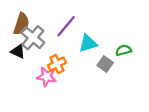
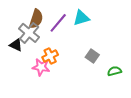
brown semicircle: (21, 24) -> (36, 19), moved
cyan triangle: (88, 43) -> (81, 18), moved
green semicircle: (123, 50) -> (114, 71), moved

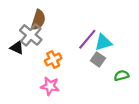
cyan triangle: (81, 18) -> (103, 42), moved
purple line: (58, 23) -> (87, 39), moved
pink star: (41, 67) -> (50, 86), moved

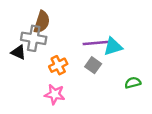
gray cross: (31, 35) -> (34, 38), turned -30
purple line: (87, 39) -> (95, 43), turned 45
gray square: (98, 59) -> (93, 65), moved

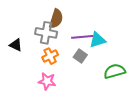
brown semicircle: (42, 22) -> (56, 19), moved
gray cross: (34, 38) -> (46, 33), moved
green semicircle: (133, 83) -> (115, 71), size x1.5

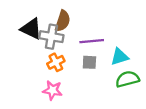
cyan triangle: (97, 40) -> (120, 57), moved
black triangle: (16, 45) -> (31, 29), moved, size x1.5
gray square: (80, 56) -> (89, 62), turned -32

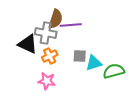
black triangle: (31, 29) -> (28, 44), moved
purple line: (92, 41) -> (71, 25), moved
cyan triangle: (120, 57) -> (94, 63), moved

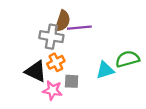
black triangle: (28, 44) -> (36, 71), moved
gray square: (80, 56) -> (72, 81), moved
green semicircle: (114, 71) -> (127, 59), moved

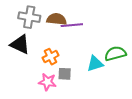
brown semicircle: (63, 21) -> (57, 19), turned -102
gray cross: (51, 37) -> (29, 17), moved
black triangle: (36, 71) -> (20, 44), moved

